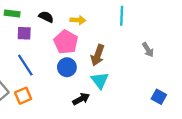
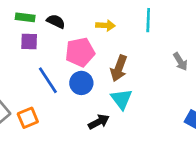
green rectangle: (12, 14) -> (25, 17), moved
yellow arrow: (78, 20) -> (105, 25), moved
pink pentagon: (66, 42) -> (80, 52), turned 30
blue line: (25, 65) -> (48, 80), moved

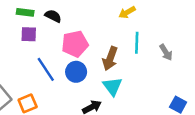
cyan line: (148, 20) -> (137, 43), moved
yellow arrow: (105, 25) -> (127, 12), moved, turned 147

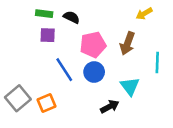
cyan line: (137, 43) -> (157, 62), moved
brown arrow: (110, 58) -> (127, 43), moved

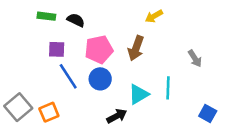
purple square: (48, 35) -> (57, 49), moved
cyan line: (157, 62) -> (168, 88), moved
cyan triangle: (130, 86) -> (139, 94), turned 36

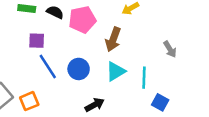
pink pentagon: (99, 49) -> (82, 20), moved
cyan triangle: (139, 94) -> (116, 71), moved
blue square: (208, 113) -> (160, 102), moved

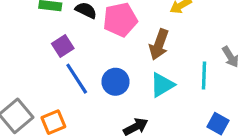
purple square: (37, 41) -> (63, 46), turned -35
cyan line: (144, 78) -> (204, 76), moved

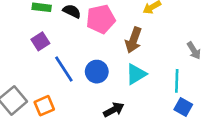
purple square: (63, 46) -> (40, 41), moved
cyan line: (204, 76) -> (177, 81), moved

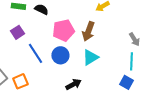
pink pentagon: (101, 19) -> (63, 30), moved
cyan line: (177, 81) -> (131, 61), moved

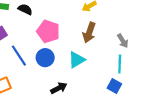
pink pentagon: (63, 30) -> (48, 31), turned 30
brown arrow: (88, 31) -> (89, 32), moved

